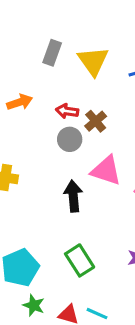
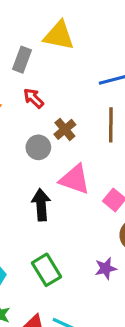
yellow triangle: (93, 61) -> (59, 36), moved, turned -44
red arrow: (67, 111) -> (34, 98), moved, turned 35

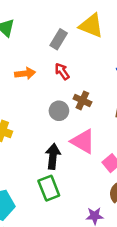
brown cross: (65, 129) -> (82, 100), turned -36
green rectangle: (46, 270) -> (49, 188), moved

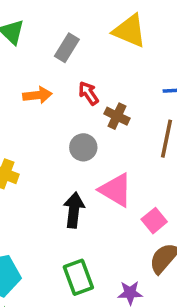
gray rectangle: (59, 39) -> (67, 48), moved
brown cross: (82, 100) -> (117, 116), moved
green rectangle: (49, 188) -> (78, 277), moved

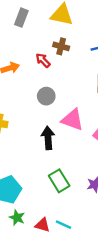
gray rectangle: (67, 48) -> (21, 18), moved
brown cross: (117, 116) -> (61, 46), moved

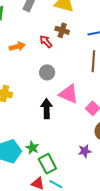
green rectangle: (59, 181) -> (47, 164), moved
green star: (17, 218) -> (32, 148), moved

